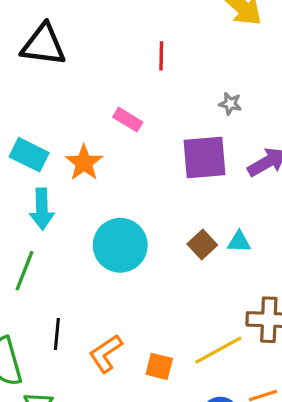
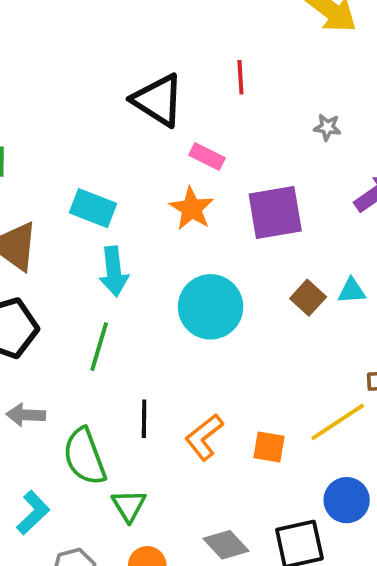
black triangle: (43, 45) -> (158, 100), moved, turned 30
purple square: (204, 158) -> (275, 213), moved
orange star: (84, 163) -> (192, 208), moved

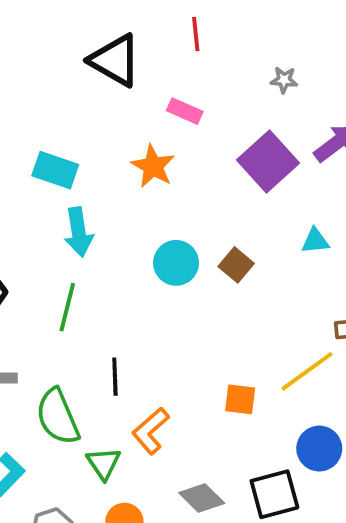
pink rectangle: (207, 156) -> (185, 111), moved
purple square: (275, 213) -> (268, 161), moved, turned -30
brown square: (308, 298) -> (236, 265), moved
cyan circle: (211, 307) -> (176, 263), size x0.7
orange L-shape: (204, 437) -> (151, 431), moved

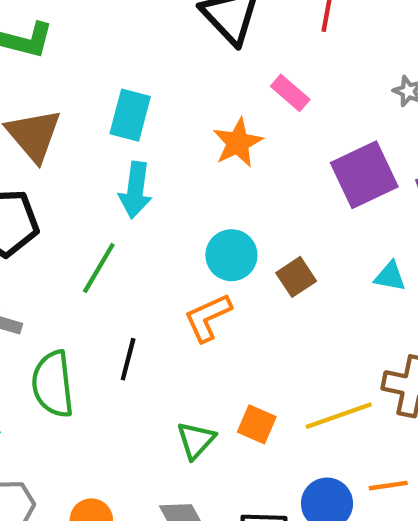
cyan rectangle: (55, 170) -> (130, 115), turned 69
orange L-shape: (151, 431) -> (208, 317), moved
green triangle: (104, 463) -> (196, 440), moved

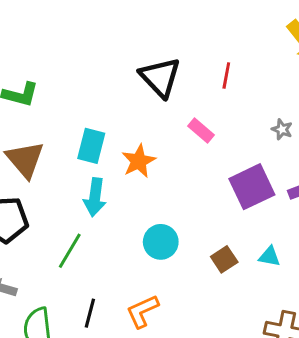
orange star: (238, 143) -> (139, 161), moved
brown square: (296, 277) -> (224, 259), moved
orange L-shape: (208, 317) -> (142, 311), moved

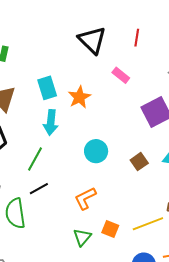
cyan rectangle: (91, 146) -> (47, 88), turned -30
black line: (90, 313) -> (39, 189), moved, turned 48

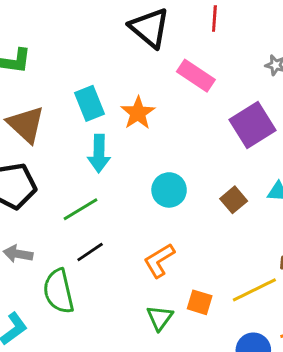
pink rectangle: (121, 75) -> (196, 76), size x1.4
green line: (35, 159) -> (80, 209), turned 35

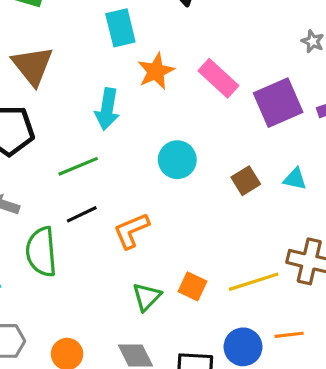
pink rectangle: (196, 76) -> (218, 78), moved
cyan rectangle: (89, 103) -> (120, 28), moved
orange L-shape: (159, 260) -> (131, 231), moved

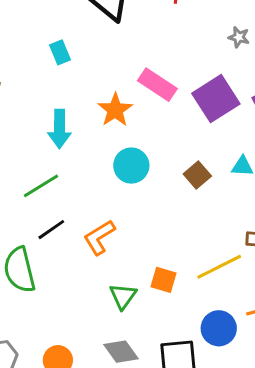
cyan rectangle: (120, 28) -> (60, 52), size x0.7
orange star: (156, 71) -> (115, 110), moved

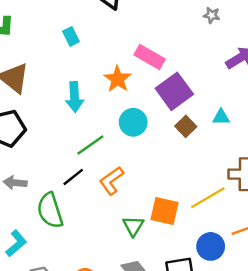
purple square: (216, 99) -> (174, 91), moved
green line: (41, 186) -> (90, 145), moved
orange square: (164, 280) -> (164, 211), size x1.4

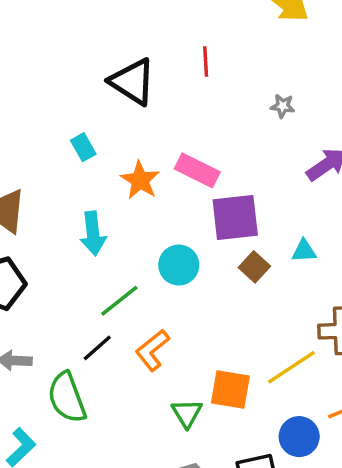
orange star: (118, 79) -> (140, 180), moved
purple square: (174, 91) -> (235, 218), turned 33

